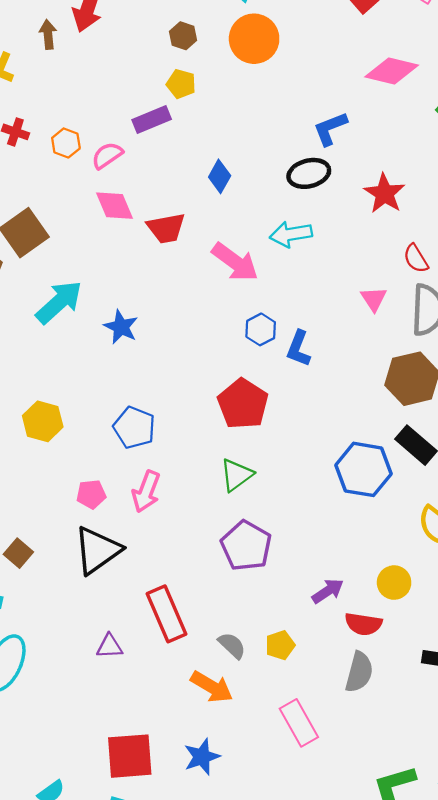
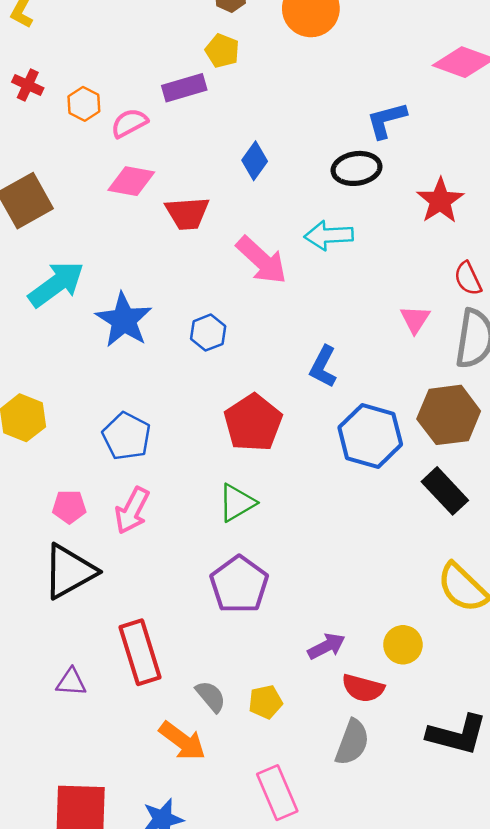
pink diamond: (114, 206) -> (131, 181), turned -63
blue star: (121, 327) -> (124, 320), size x1.4
blue hexagon: (261, 329) -> (208, 333), moved
blue hexagon: (364, 469) -> (370, 436), moved

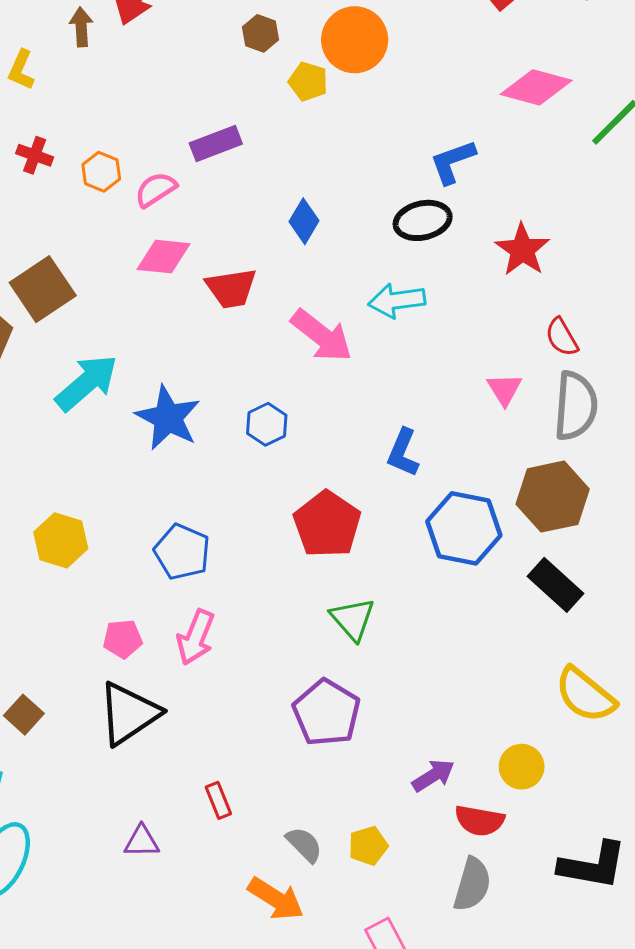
yellow pentagon: (222, 51) -> (308, 81), moved
green triangle: (237, 503) -> (353, 619), moved, turned -36
red rectangle: (140, 652) -> (218, 800), size x0.5

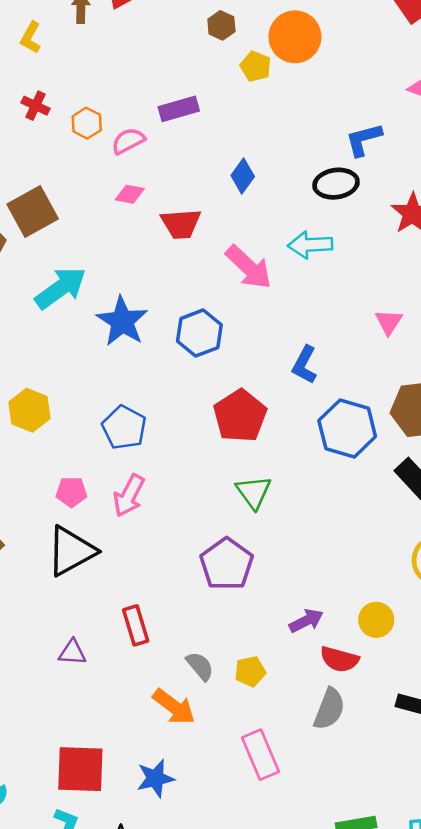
pink diamond: (163, 257) -> (130, 194), size x0.7
blue hexagon: (267, 424) -> (199, 333), size x1.4
red rectangle: (218, 800) -> (136, 625), size x1.4

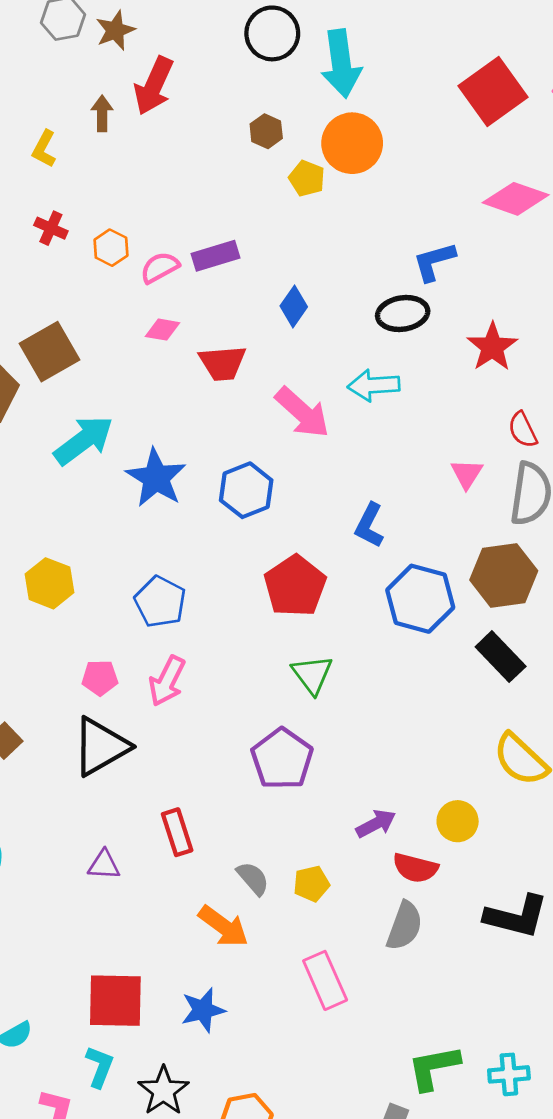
purple rectangle: (179, 109) -> (216, 256), moved

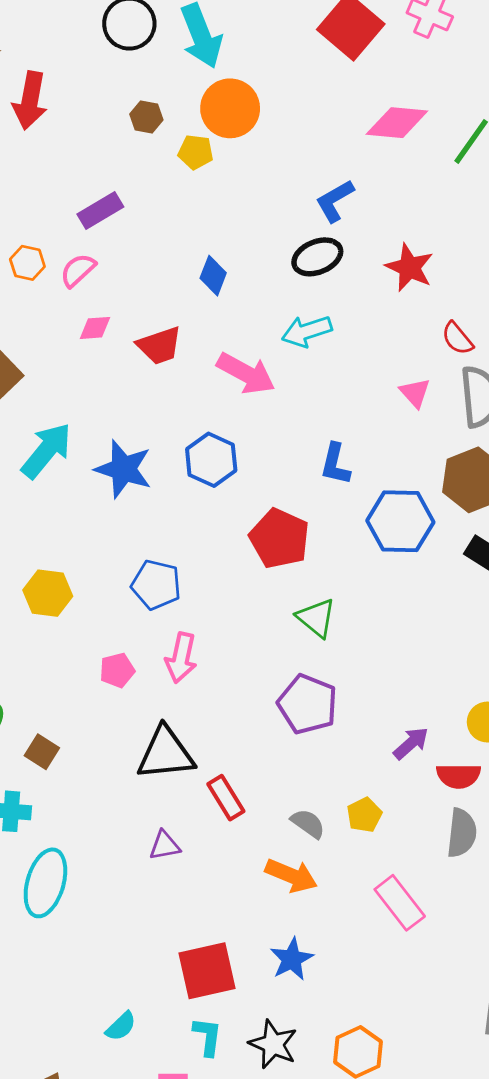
purple rectangle: (216, 256) -> (100, 211), moved
black triangle: (101, 747) -> (166, 753), moved, turned 38

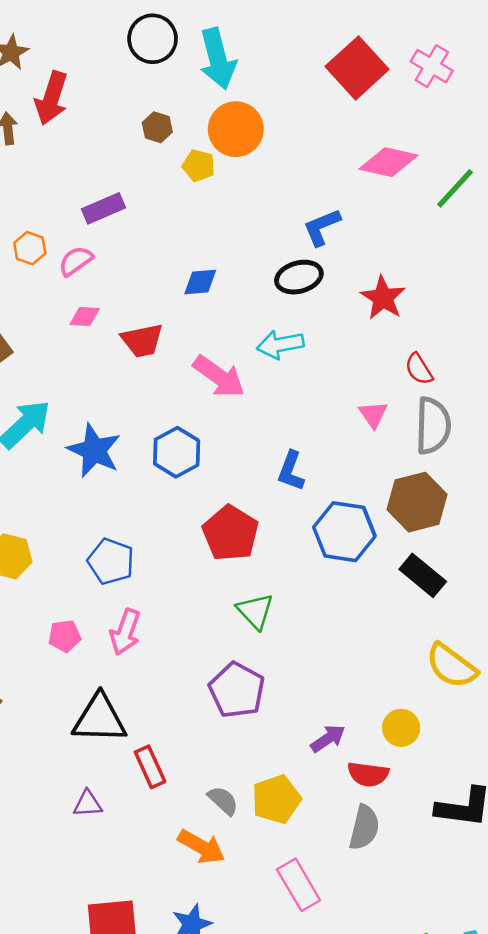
blue diamond: (213, 276) -> (200, 282), turned 57
yellow pentagon: (364, 815) -> (276, 799), size x1.5

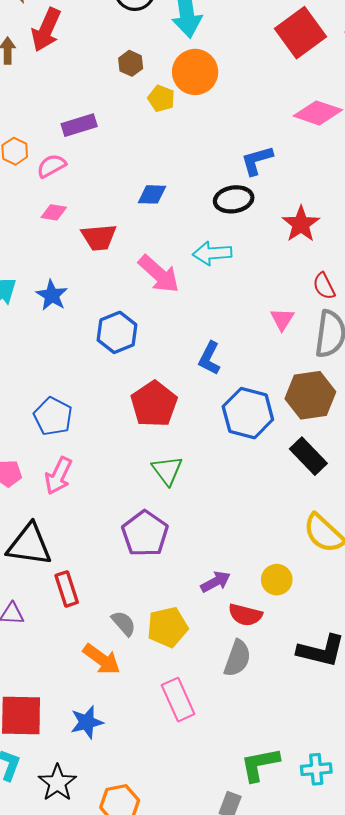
blue star: (94, 450) -> (52, 295), moved, size x0.7

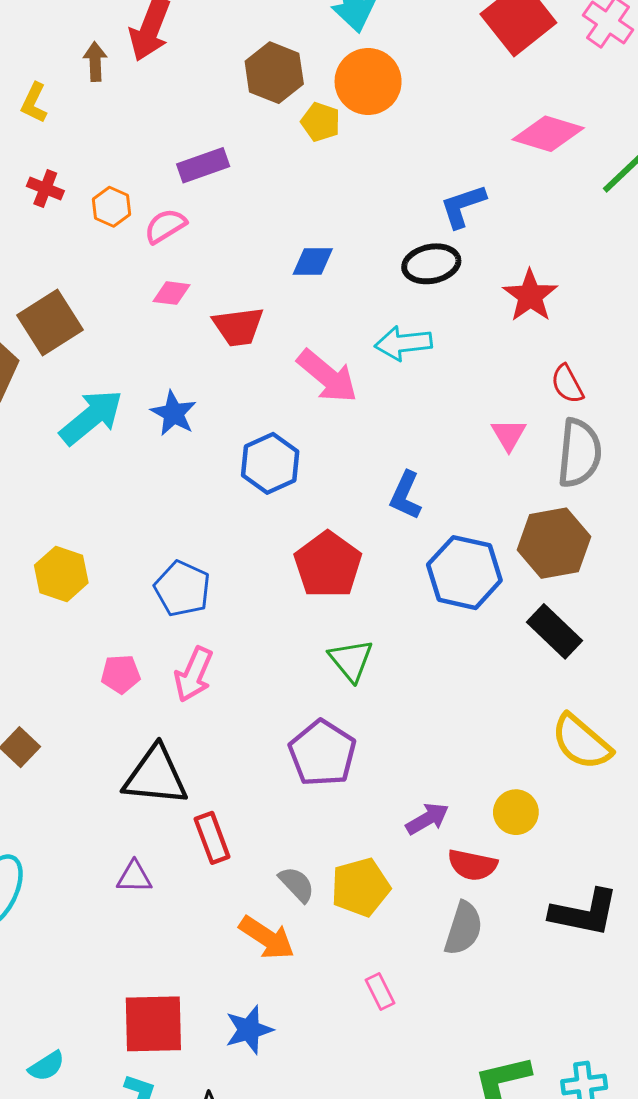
brown hexagon: (131, 63) -> (274, 73), size x1.6
pink rectangle: (178, 700) -> (380, 992), size x0.6

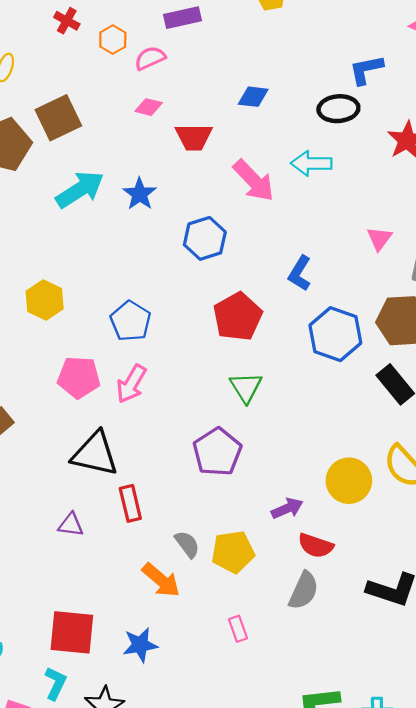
pink pentagon: (121, 674) -> (79, 377), size x1.5
yellow circle: (516, 812) -> (349, 481), moved, size x1.4

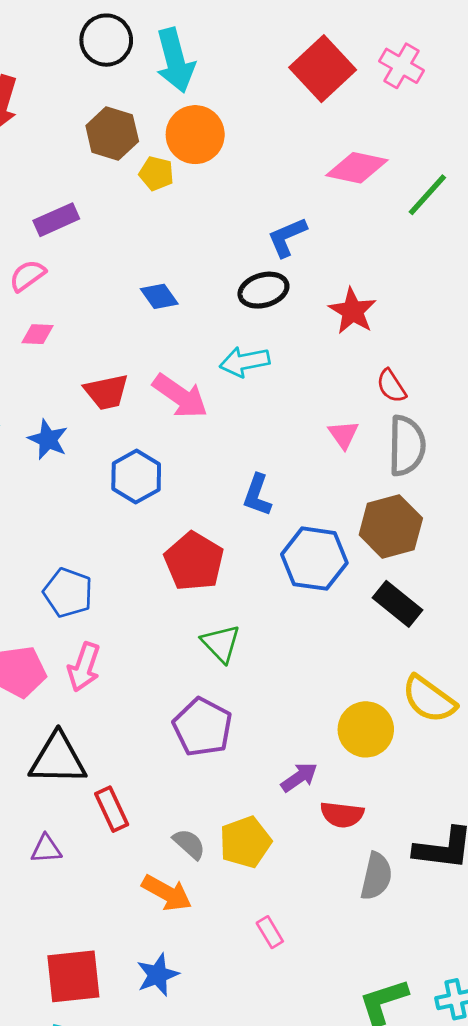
blue diamond: (253, 97) -> (159, 296), turned 60
red trapezoid: (194, 137) -> (106, 392), moved
gray semicircle: (304, 591) -> (376, 876), moved

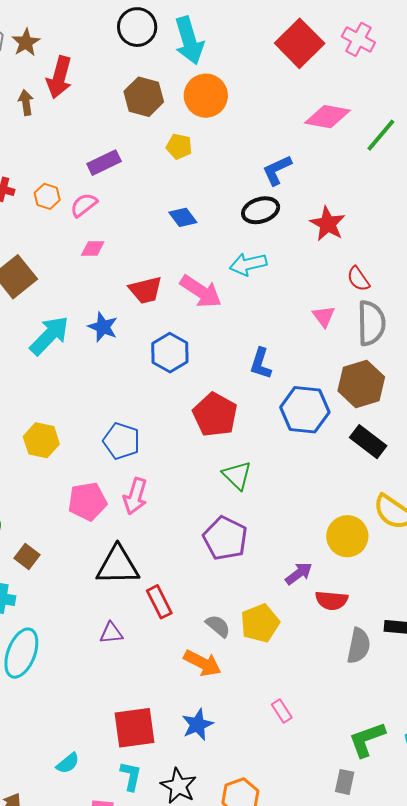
yellow pentagon: (156, 173) -> (179, 147), moved
pink rectangle: (270, 932) -> (282, 711), moved

